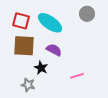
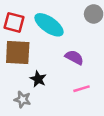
purple semicircle: (54, 50) -> (74, 57), moved

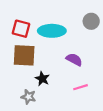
cyan ellipse: (49, 25) -> (52, 31), turned -35

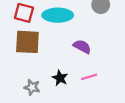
black star: (42, 79) -> (60, 78), moved

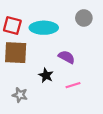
black star: (60, 78) -> (46, 75), moved

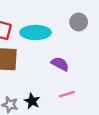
black star: (46, 75) -> (32, 101), moved

